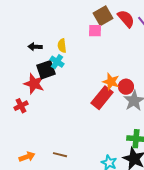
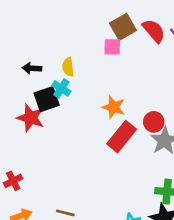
orange star: (111, 82) -> (114, 107), moved
red cross: (21, 106) -> (13, 181), moved

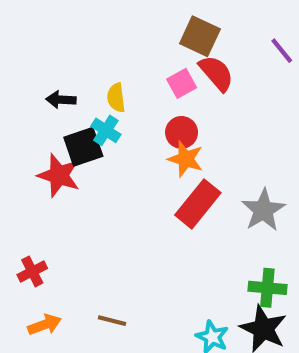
brown square: (123, 27) -> (200, 36), turned -35
red semicircle: (154, 31) -> (216, 73), moved
pink square: (112, 47) -> (182, 83), moved, turned -30
red circle: (154, 122) -> (182, 132), moved

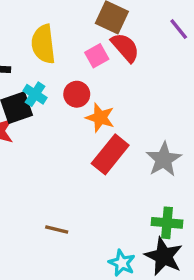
yellow semicircle: (116, 98) -> (43, 44), moved, size x1.6
red circle: (182, 132) -> (77, 94), moved
brown line: (112, 321) -> (57, 230), moved

